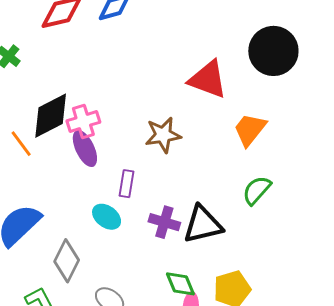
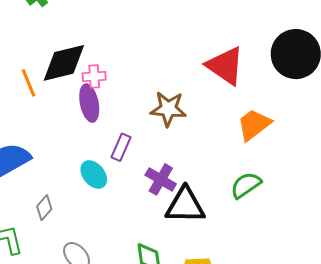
pink cross: (83, 121) -> (94, 76), size x0.7
purple cross: (164, 222) -> (161, 179), moved
gray diamond: (67, 261) -> (44, 208), size x0.6

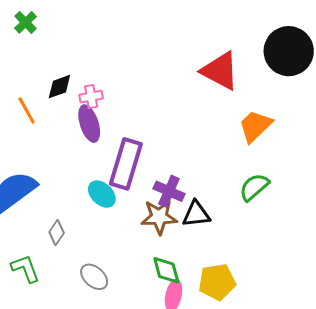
black diamond: (64, 63) -> (59, 87), size x0.6
brown star: (168, 109) -> (159, 217), moved
purple rectangle: (121, 147) -> (126, 164), size x1.8
black triangle: (185, 205) -> (196, 214), size x0.7

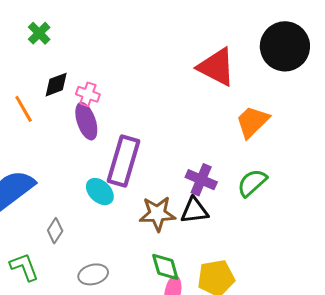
green cross: (26, 22) -> (39, 33), moved
pink cross: (91, 97) -> (88, 94), turned 30
purple cross: (169, 191) -> (201, 180), moved
gray ellipse: (94, 277) -> (93, 274), turned -56

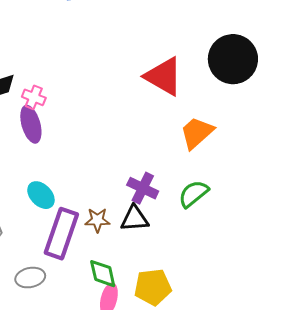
purple rectangle: (124, 161) -> (61, 234), moved
brown star: (157, 214) -> (97, 220), size x0.7

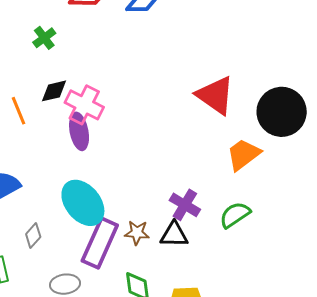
black circle: (233, 59) -> (282, 112), moved
pink cross: (34, 97) -> (84, 105), size x1.6
cyan ellipse: (41, 195) -> (83, 203), size x1.6

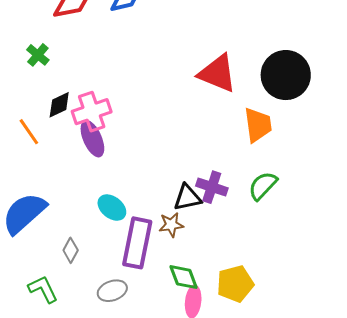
pink cross: (84, 105) -> (92, 112), turned -33
orange trapezoid: (243, 154) -> (258, 125), turned 132
cyan ellipse: (83, 203) -> (112, 208), size x0.6
black triangle: (174, 235) -> (187, 198), moved

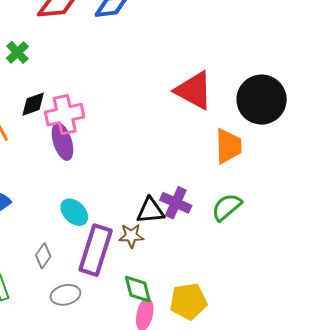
gray diamond: (71, 250) -> (43, 256), moved

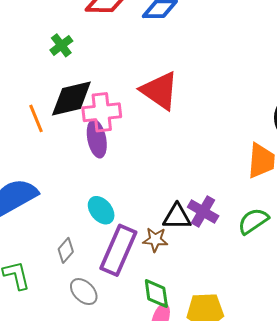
red triangle: (194, 90) -> (160, 91), moved
black diamond: (33, 104) -> (71, 99), size x1.6
gray ellipse: (65, 295) -> (84, 292), turned 52

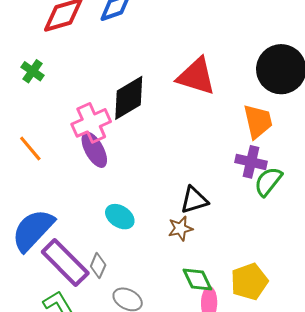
red triangle: (160, 91) -> (196, 76), moved
black diamond: (71, 99) -> (129, 98), moved
purple cross: (203, 211) -> (251, 162), moved
purple rectangle: (118, 250) -> (65, 263), moved, turned -51

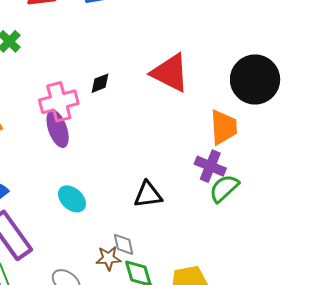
black diamond: (129, 98) -> (100, 83), size x0.5
brown star: (180, 228) -> (108, 258), moved
gray diamond: (98, 266) -> (124, 244), moved, turned -45

